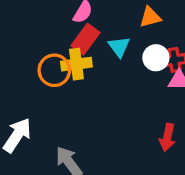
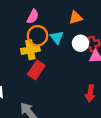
red rectangle: (86, 39) -> (36, 70), moved
orange circle: (54, 70) -> (38, 36), moved

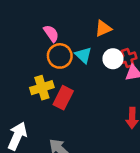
pink semicircle: (33, 17) -> (51, 33), turned -56
yellow cross: (30, 50) -> (42, 88), moved

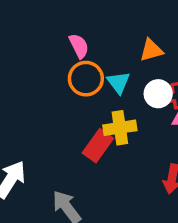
yellow cross: (42, 88) -> (120, 128), moved
red rectangle: (63, 98) -> (98, 146), moved

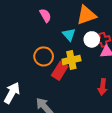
orange triangle: (151, 50) -> (86, 15), size x1.5
orange circle: (86, 79) -> (44, 56), moved

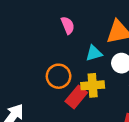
cyan triangle: (69, 35) -> (94, 53), turned 48

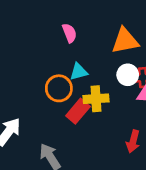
cyan triangle: (94, 53) -> (79, 72), moved

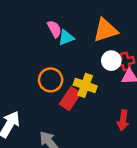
cyan triangle: (79, 72) -> (66, 37), moved
yellow cross: (96, 99) -> (85, 85), turned 30

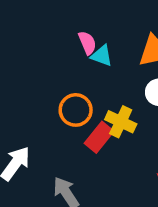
cyan triangle: (66, 37) -> (102, 56), turned 36

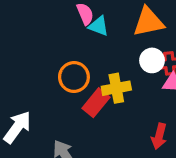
yellow cross: (121, 122) -> (116, 88), turned -36

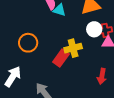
orange circle: (74, 77) -> (28, 43), moved

